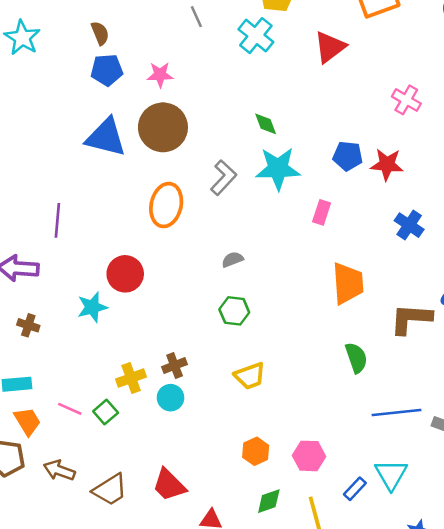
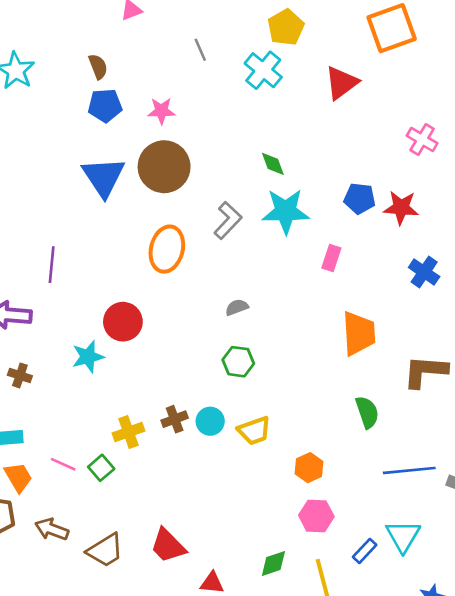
blue triangle: (106, 137) -> (104, 177), turned 42
cyan circle: (171, 398) -> (210, 421), moved
orange hexagon: (256, 451) -> (309, 468), moved

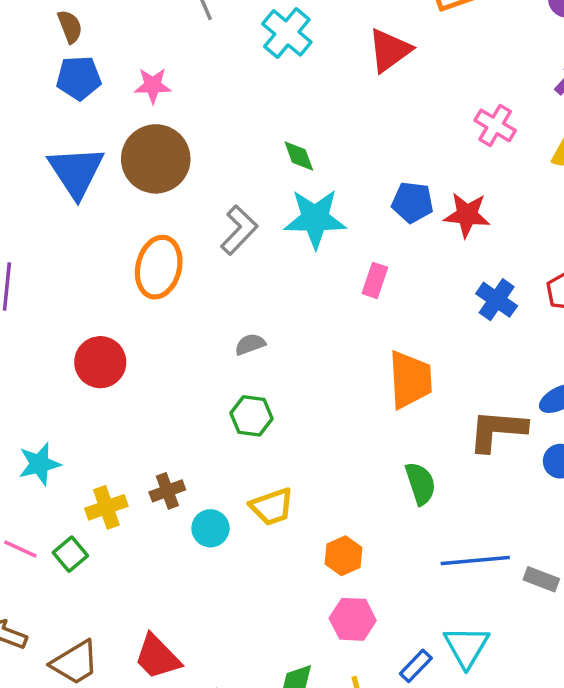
cyan star: (88, 357) -> (39, 464), moved
cyan circle: (210, 421) -> (210, 528), moved

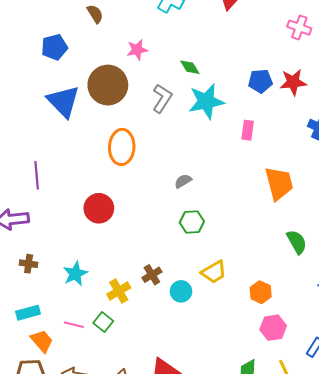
brown semicircle: (70, 27) -> (95, 14), moved
pink star: (153, 85) -> (137, 50), moved
gray L-shape: (239, 230) -> (162, 98), moved

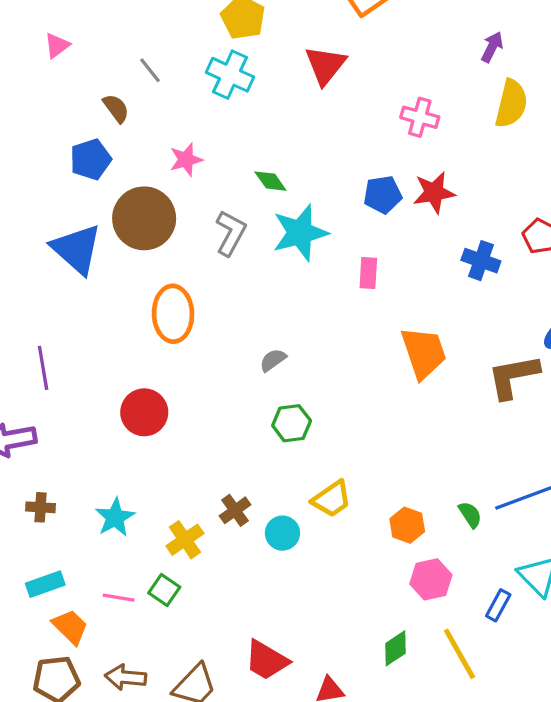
pink cross: (299, 28) -> (420, 117), moved
blue pentagon: (54, 47) -> (91, 159), moved
green semicircle: (297, 242) -> (470, 515), moved, size x0.7

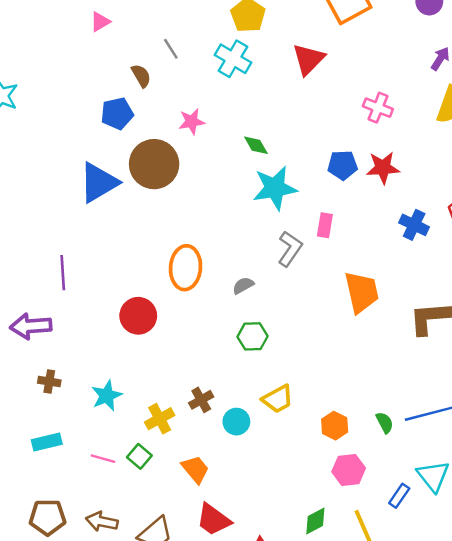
gray L-shape: (231, 233) -> (290, 249), moved
blue triangle: (77, 249) -> (99, 183), turned 42
orange ellipse: (173, 314) -> (186, 268), moved
orange trapezoid: (70, 627) -> (195, 469), moved

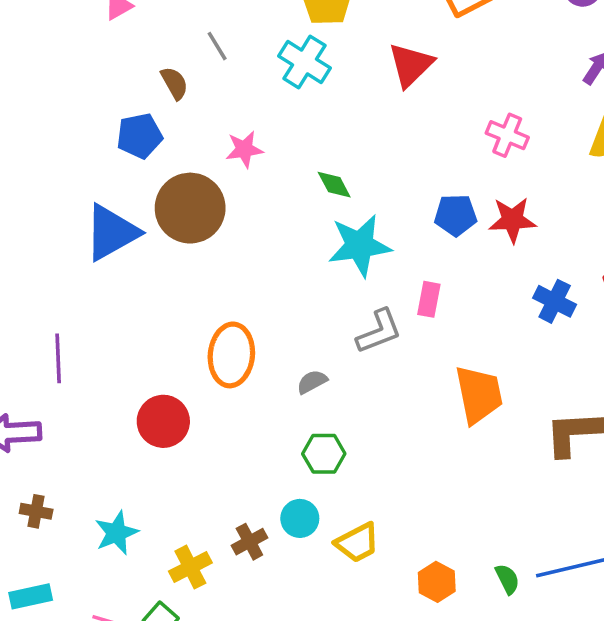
gray L-shape: (290, 249) -> (379, 331), turned 33
cyan circle: (236, 422) -> (300, 518), moved

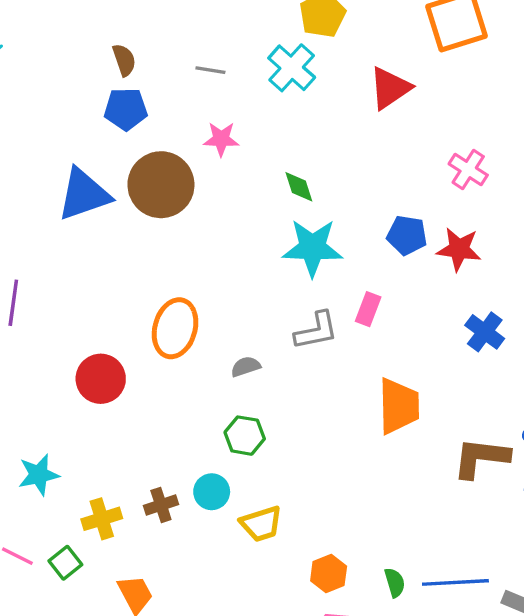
gray line: (217, 46) -> (210, 70), moved, turned -60
brown semicircle: (174, 83) -> (124, 60), moved

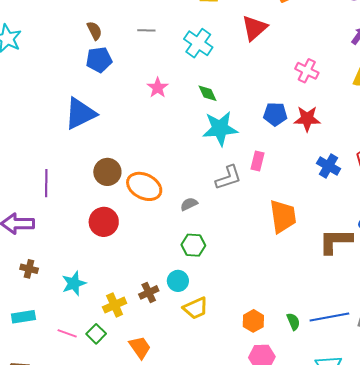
cyan cross: (292, 68) -> (198, 43), moved
pink star: (221, 139) -> (158, 88), moved, turned -30
brown circle: (161, 185) -> (107, 172), moved, size x0.7
orange ellipse: (175, 328) -> (144, 186), turned -72
yellow trapezoid: (261, 524) -> (196, 308), moved

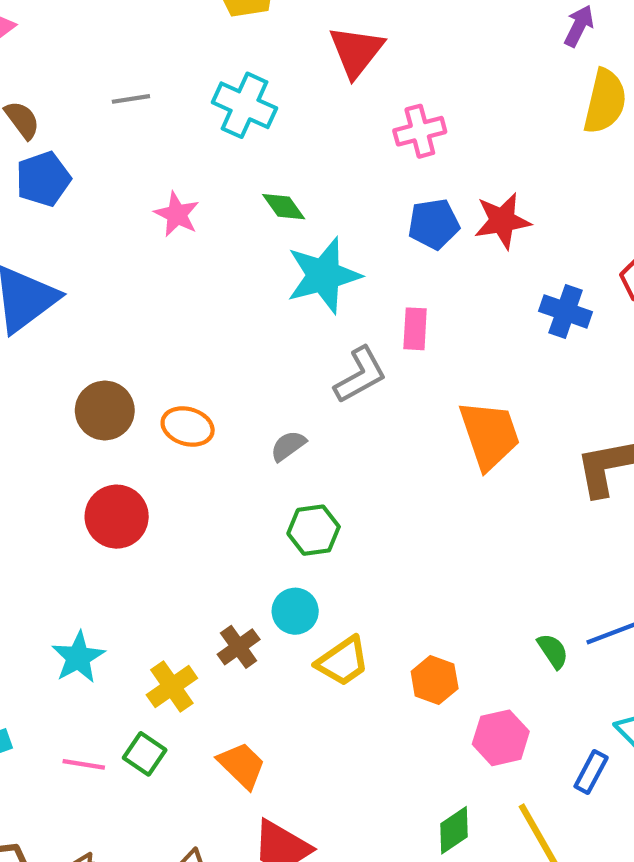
pink cross: (307, 71) -> (420, 131), moved, turned -30
orange ellipse: (144, 186) -> (188, 426), size x0.7
orange hexagon: (253, 321) -> (435, 680), moved

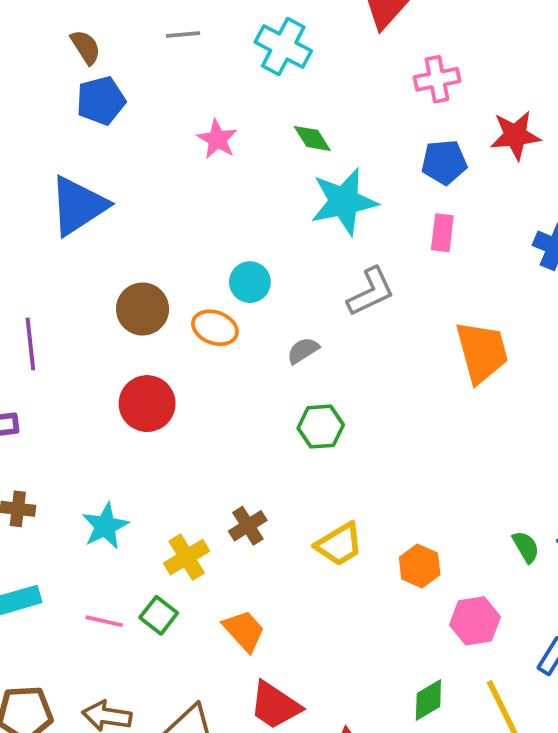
red star: (502, 221) -> (515, 135), moved
pink rectangle: (415, 329) -> (442, 233), moved
cyan circle: (295, 611) -> (250, 282), moved

